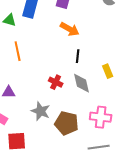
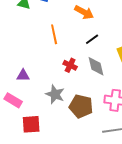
orange line: (18, 51) -> (54, 34), moved
black line: (78, 56) -> (92, 39), turned 48

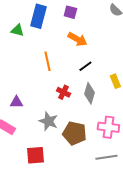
gray diamond: (96, 66) -> (89, 93), turned 30
red square: (31, 124) -> (35, 155), moved

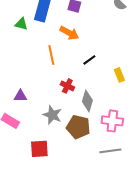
orange arrow: (77, 39) -> (69, 33), moved
gray diamond: (89, 93) -> (87, 101), moved

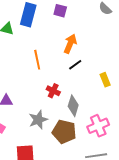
orange arrow: (69, 33) -> (70, 44), moved, turned -96
gray star: (52, 115) -> (38, 120), turned 30
pink cross: (112, 121) -> (98, 126), turned -30

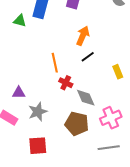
orange line: (37, 60) -> (55, 63), moved
gray diamond: (73, 106) -> (86, 98), turned -40
gray star: (38, 120) -> (38, 112), moved

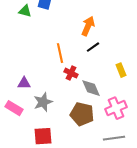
yellow rectangle: (118, 72) -> (121, 70), moved

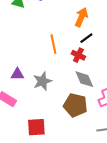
red cross: (71, 73) -> (78, 55), moved
gray star: (43, 102) -> (42, 81), moved

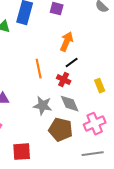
gray star: (42, 81) -> (43, 106), moved, turned 30

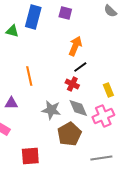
orange line: (39, 69) -> (29, 76), moved
pink cross: (95, 124) -> (103, 116), moved
brown pentagon: (61, 130) -> (69, 134), turned 30

